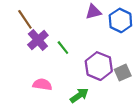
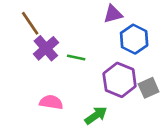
blue hexagon: (120, 20) -> (134, 39), moved
green line: (63, 48) -> (76, 58), turned -40

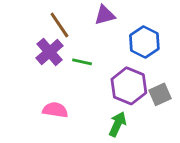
purple triangle: (113, 14) -> (105, 15), moved
brown line: (30, 23) -> (59, 25), moved
green arrow: (96, 115) -> (117, 124), moved, turned -30

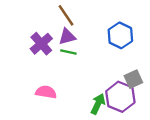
purple triangle: (105, 15) -> (67, 37), moved
brown line: (59, 25) -> (66, 15), moved
purple hexagon: (129, 86) -> (120, 97), moved

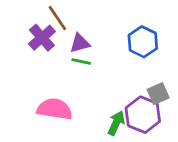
brown line: (66, 15) -> (57, 18), moved
purple cross: (41, 44) -> (42, 38), moved
pink semicircle: (46, 92) -> (55, 109), size x1.4

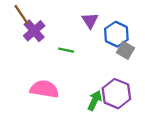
brown line: (57, 18) -> (22, 15), moved
purple triangle: (80, 43) -> (90, 20), moved, turned -48
gray square: (158, 94) -> (126, 50), moved, turned -36

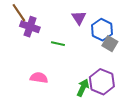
purple cross: (34, 31) -> (30, 27), turned -30
pink semicircle: (44, 89) -> (39, 78), size x0.7

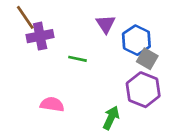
purple cross: (30, 27) -> (40, 36), turned -30
purple hexagon: (102, 82) -> (143, 90), moved

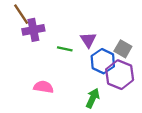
purple triangle: (106, 24) -> (88, 40), moved
blue hexagon: (136, 40) -> (103, 61), moved

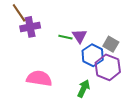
green line: (65, 49) -> (65, 37), moved
pink semicircle: (43, 87) -> (39, 78), size x1.4

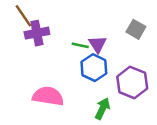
gray square: (111, 44) -> (136, 29), moved
blue hexagon: (93, 55) -> (94, 68), moved

